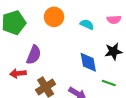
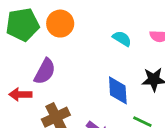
orange circle: (54, 17) -> (60, 24), moved

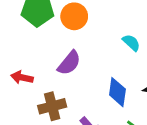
purple semicircle: (45, 71) -> (69, 63), moved

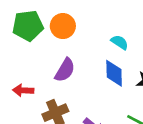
blue diamond: (117, 92) -> (114, 73), moved

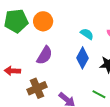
blue diamond: (114, 73) -> (83, 58), turned 30

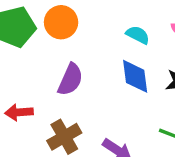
blue diamond: (83, 58) -> (135, 76), turned -30

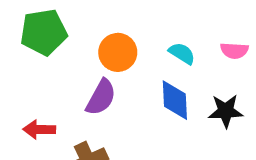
orange circle: (61, 22) -> (118, 52), moved

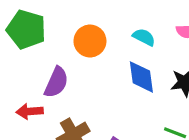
green pentagon: (44, 32) -> (26, 29), turned 30
purple semicircle: (101, 97) -> (56, 82), moved

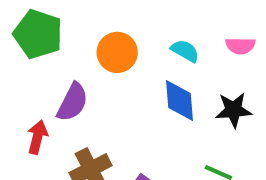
red arrow: (30, 111) -> (37, 137), turned 105

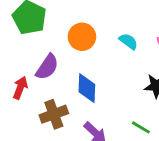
blue diamond: (179, 101) -> (87, 88), moved

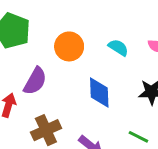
blue diamond: (87, 88) -> (99, 92), moved

